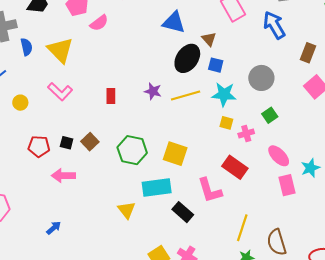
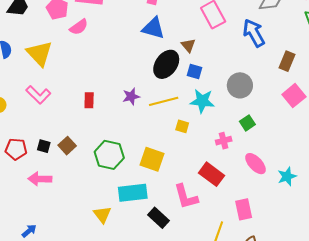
purple star: (153, 91) -> (131, 96), turned -30
yellow square: (226, 123) -> (182, 126), moved
pink rectangle: (287, 185) -> (244, 209), moved

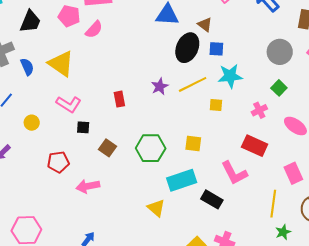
gray circle: (240, 85) -> (280, 52), moved
black square: (44, 146) -> (83, 127), moved
yellow square: (152, 159) -> (193, 143), size x0.7

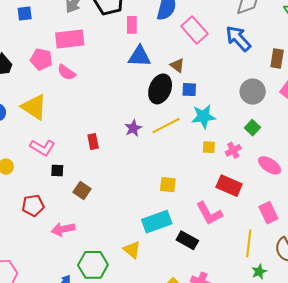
pink semicircle: (94, 29) -> (66, 72), turned 84
yellow square: (216, 105) -> (209, 147), moved
green hexagon: (151, 148) -> (93, 265), moved

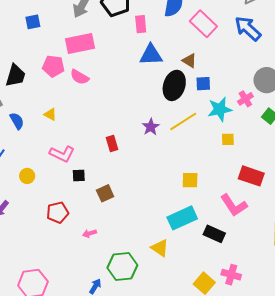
yellow triangle: (34, 107) -> (50, 114), size x0.5
pink cross: (233, 150) -> (245, 99), moved
brown square: (82, 191) -> (105, 193), turned 36
pink arrow: (63, 229) -> (89, 233), size x0.6

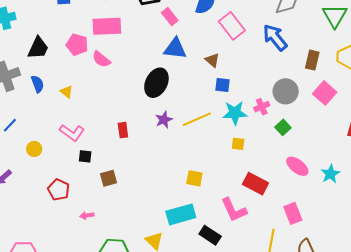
pink rectangle: (141, 24) -> (170, 17), turned -42
black ellipse: (174, 85) -> (156, 83), moved
blue semicircle: (17, 121) -> (37, 84), moved
red pentagon: (58, 212) -> (59, 190), turned 30

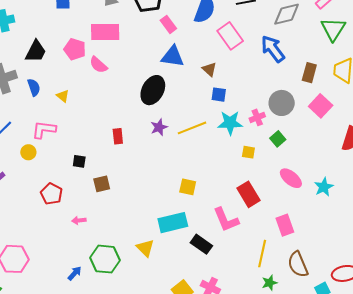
pink L-shape: (72, 133) -> (44, 130), moved, turned 150
yellow square: (238, 144) -> (248, 152), moved
red rectangle: (256, 184) -> (249, 194), turned 30

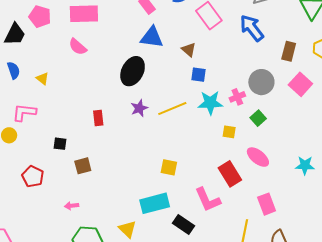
pink pentagon: (75, 49) -> (40, 17), moved
pink ellipse: (291, 178) -> (258, 157), moved
cyan star: (324, 187) -> (305, 165), turned 30
pink arrow: (79, 220) -> (72, 206), moved

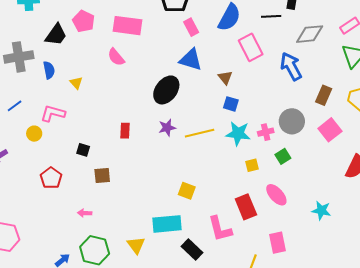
yellow square: (229, 132) -> (252, 165), turned -32

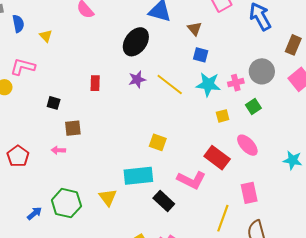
yellow line: (200, 133) -> (170, 84), turned 52
red pentagon: (51, 178) -> (18, 156), moved
red rectangle: (246, 207) -> (217, 158), turned -30
pink arrow: (85, 213) -> (58, 150), moved
pink L-shape: (220, 229) -> (191, 180), turned -48

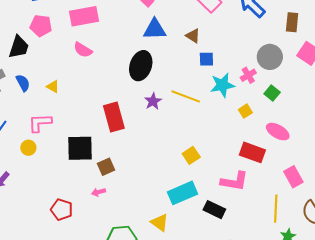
red rectangle: (95, 83) -> (114, 117), size x1.8
black square: (54, 103) -> (80, 148), size x2.0
yellow square: (158, 142) -> (191, 155), turned -36

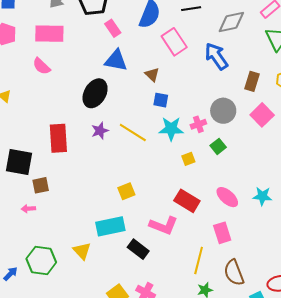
pink ellipse: (278, 132) -> (227, 197), moved

